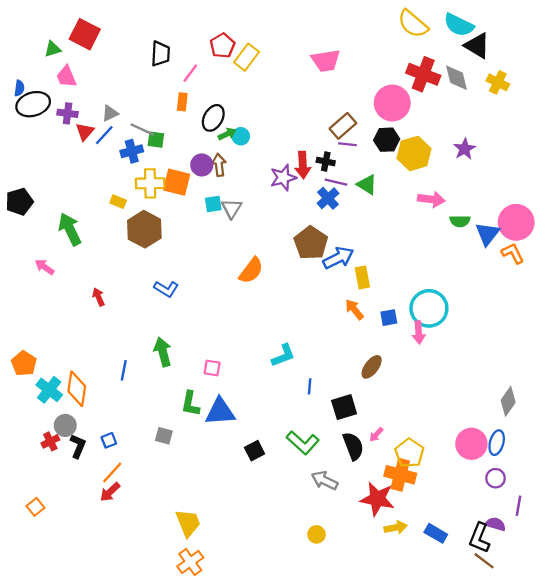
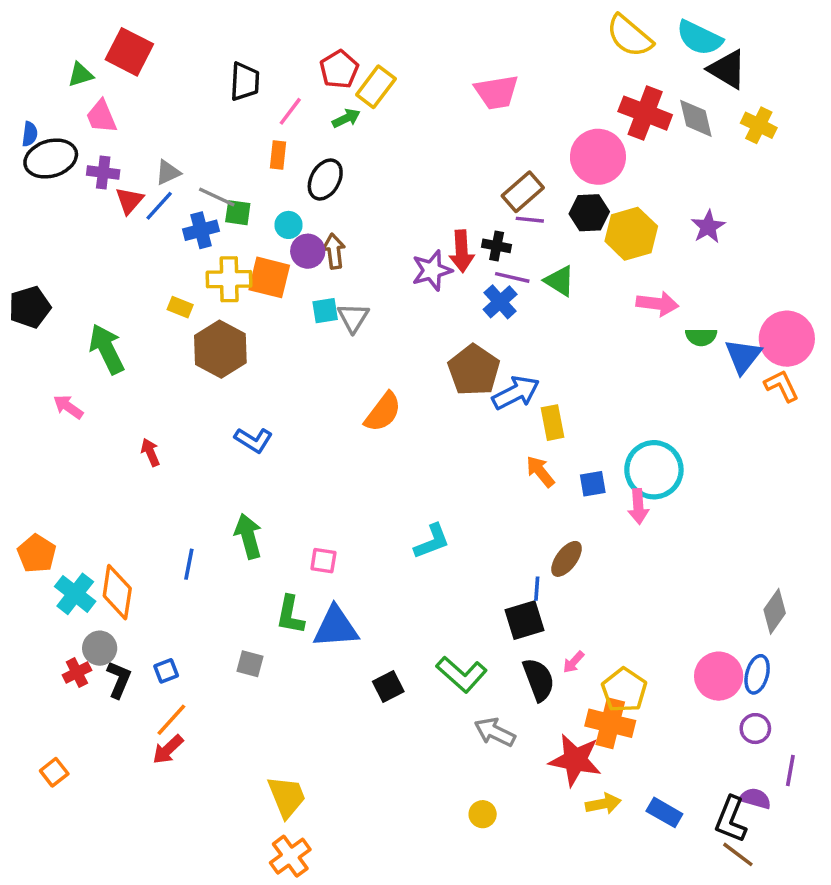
green arrow: (227, 134) -> (346, 118), moved
cyan circle: (241, 136) -> (288, 225), moved
blue line: (310, 386) -> (537, 589), moved

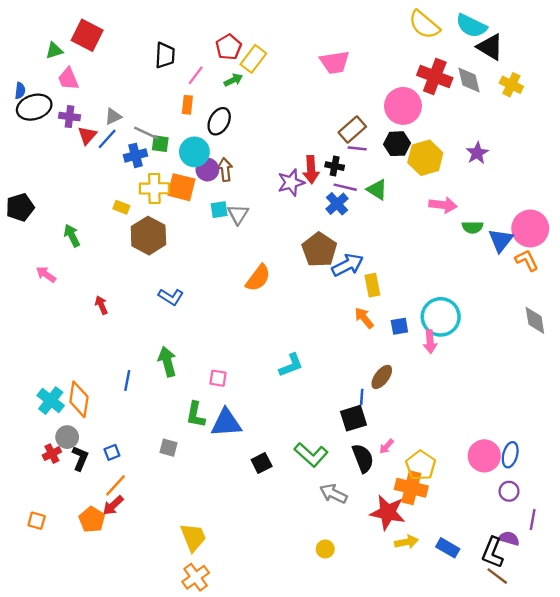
cyan circle: (288, 225) -> (194, 152), size x1.6
green arrow: (107, 349) -> (72, 236), size x0.7
orange pentagon: (37, 554) -> (92, 520), moved
gray diamond: (775, 611) -> (535, 320), moved, turned -44
orange square: (54, 772) -> (37, 521), turned -36

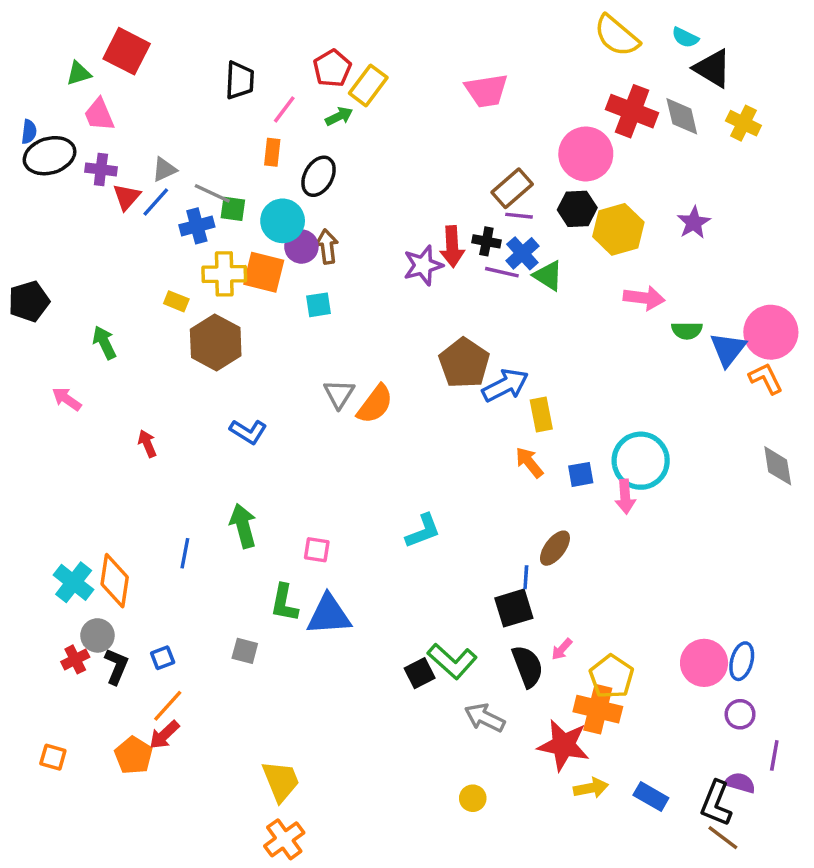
cyan semicircle: (471, 26) -> (685, 37), size x0.6
blue cross: (337, 204) -> (522, 253), moved
gray triangle: (238, 214) -> (339, 394), moved
black square: (262, 463) -> (420, 673), moved

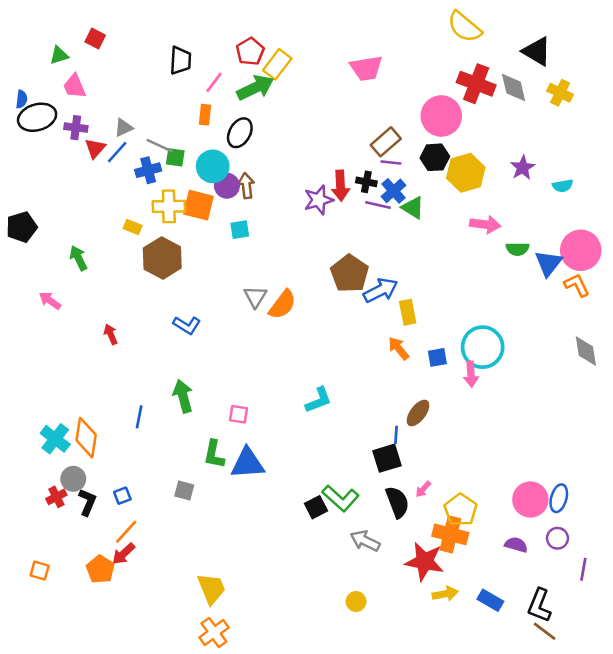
cyan semicircle: (685, 37) -> (563, 186), moved, turned -36
red square: (127, 51) -> (95, 38), size x0.6
green arrow: (339, 116) -> (255, 88), size x1.8
purple semicircle: (740, 783) -> (516, 545), moved

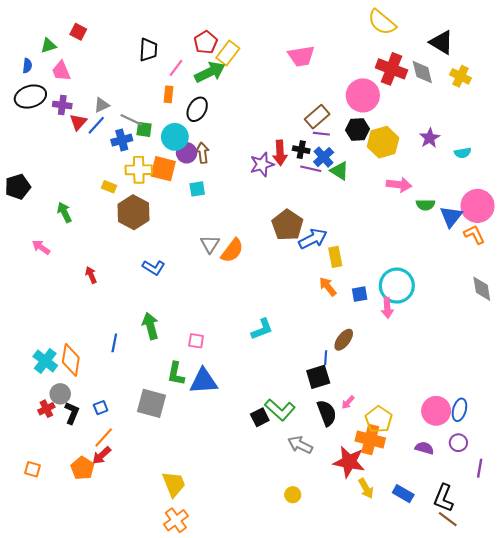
blue semicircle: (22, 99) -> (27, 66), moved
gray square: (184, 490) -> (152, 403), size x1.8
yellow arrow: (445, 594) -> (366, 488), turned 72

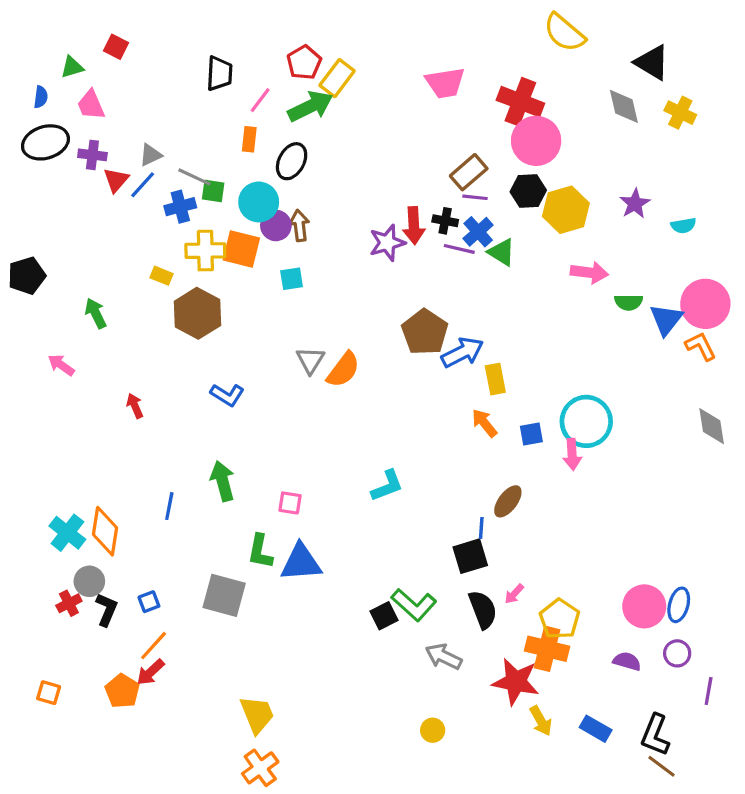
red cross: (391, 69) -> (520, 102), moved

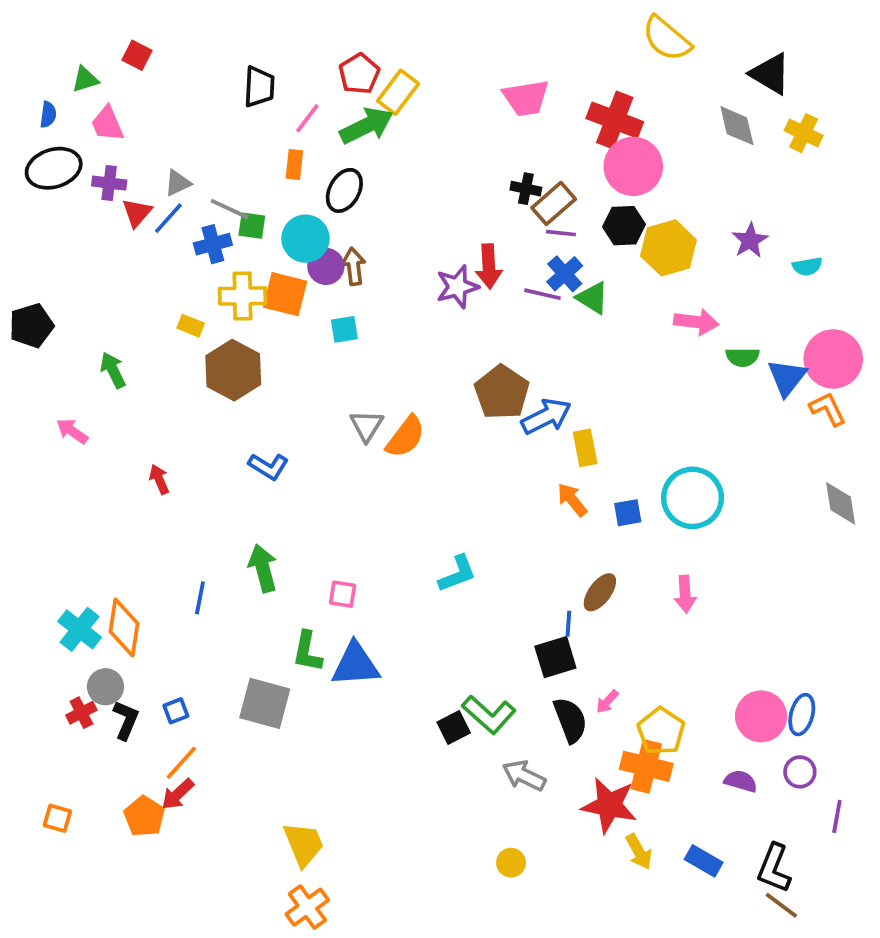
black cross: (445, 221) -> (526, 189), moved
pink arrow: (572, 454) -> (685, 594), moved

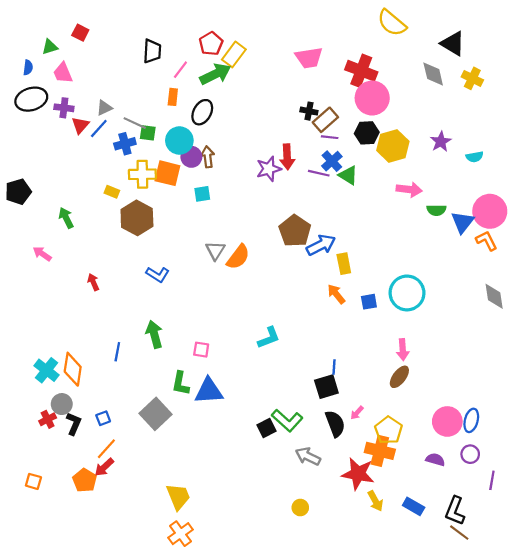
brown ellipse: (600, 592) -> (399, 377), moved
gray square: (265, 703) -> (155, 414), turned 32

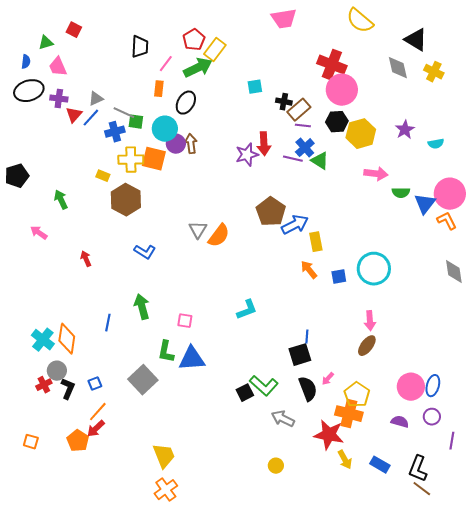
pink trapezoid: (309, 58) -> (284, 19), moved
cyan square: (202, 194) -> (255, 87), moved

